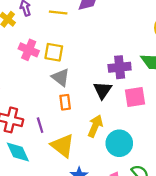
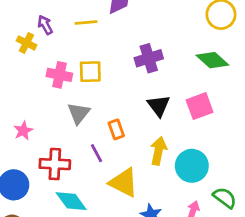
purple cross: (120, 67) -> (149, 58), moved
gray triangle: (61, 77) -> (79, 113), moved, turned 42
purple line: (40, 125) -> (97, 153), moved

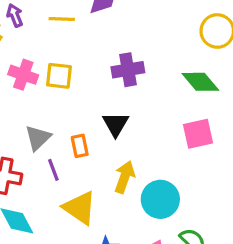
black triangle: (159, 106) -> (116, 124), moved
pink square: (200, 106) -> (198, 134), moved
gray triangle: (79, 113) -> (38, 138), moved

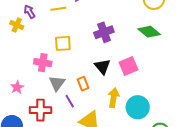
pink cross: (23, 75) -> (43, 63), moved
pink square: (198, 134) -> (128, 66), moved

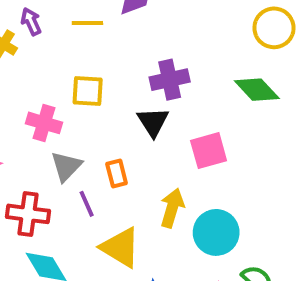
black triangle: (102, 67) -> (153, 122), moved

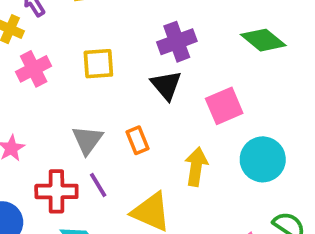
pink cross: (44, 123) -> (34, 69), moved, turned -36
purple line: (87, 204) -> (98, 185), moved
cyan circle: (216, 232) -> (263, 159), moved

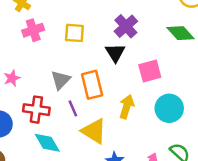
purple cross: (177, 42) -> (126, 26), turned -30
orange rectangle: (137, 140) -> (92, 85), size x1.6
purple line: (98, 185) -> (73, 108), moved

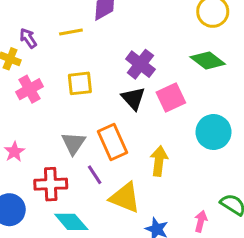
pink square: (150, 71) -> (171, 97), moved
cyan circle: (169, 108) -> (214, 132), moved

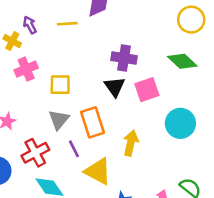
purple cross: (140, 64) -> (124, 58), turned -35
yellow square: (80, 83) -> (60, 85), moved
red cross: (51, 184) -> (35, 153), turned -32

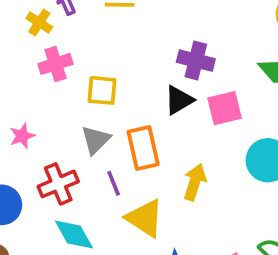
black triangle: (115, 87) -> (179, 100), turned 30

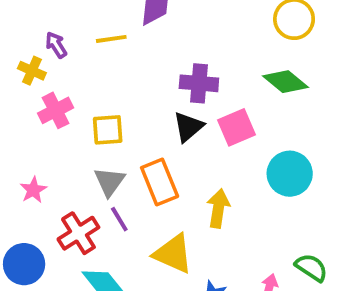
purple line: (114, 183) -> (119, 219), moved

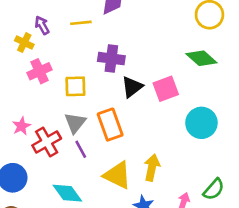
purple cross: (199, 83) -> (111, 59), moved
yellow arrow: (218, 208) -> (152, 168), moved
red cross: (78, 233) -> (47, 142), moved
green semicircle: (311, 268) -> (214, 189), turned 95

